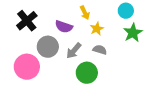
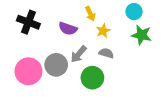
black cross: (27, 21) -> (28, 22), turned -30
green star: (133, 33) -> (141, 35), turned -30
gray circle: (48, 47) -> (56, 65), moved

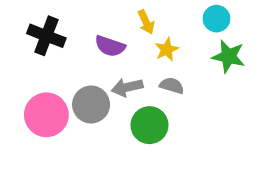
gray arrow: (79, 54) -> (127, 87), turned 36

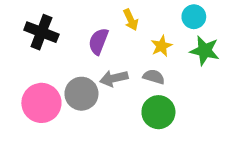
purple semicircle: (110, 46) -> (98, 41), turned 92
yellow star: (167, 50) -> (162, 46), moved
green circle: (149, 125) -> (158, 112), moved

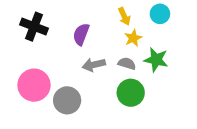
yellow arrow: (131, 20) -> (124, 16), moved
green star: (205, 51) -> (156, 60), moved
gray circle: (81, 94) -> (67, 100), moved

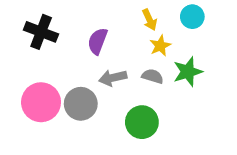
green star: (156, 60) -> (188, 72), turned -30
green circle: (131, 93) -> (142, 122), moved
gray circle: (67, 100) -> (81, 104), moved

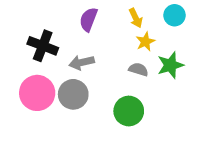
black cross: (41, 32) -> (43, 46), moved
purple semicircle: (98, 41) -> (88, 19), moved
gray arrow: (113, 78) -> (82, 62), moved

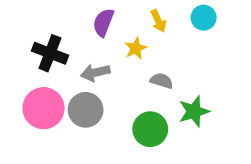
yellow star: (145, 42) -> (136, 48), moved
green star: (170, 65) -> (194, 111), moved

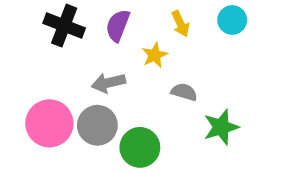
black cross: (50, 53) -> (64, 26), moved
green circle: (150, 129) -> (140, 147), moved

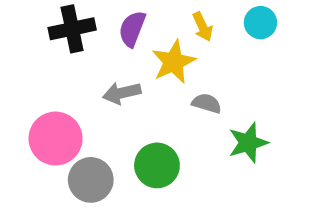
black cross: (64, 26) -> (72, 29), turned -33
yellow star: (155, 55) -> (174, 62), size x1.5
gray circle: (97, 125) -> (91, 180), moved

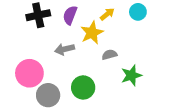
yellow arrow: (203, 27) -> (107, 14), turned -104
gray semicircle: (207, 103) -> (109, 55), turned -32

